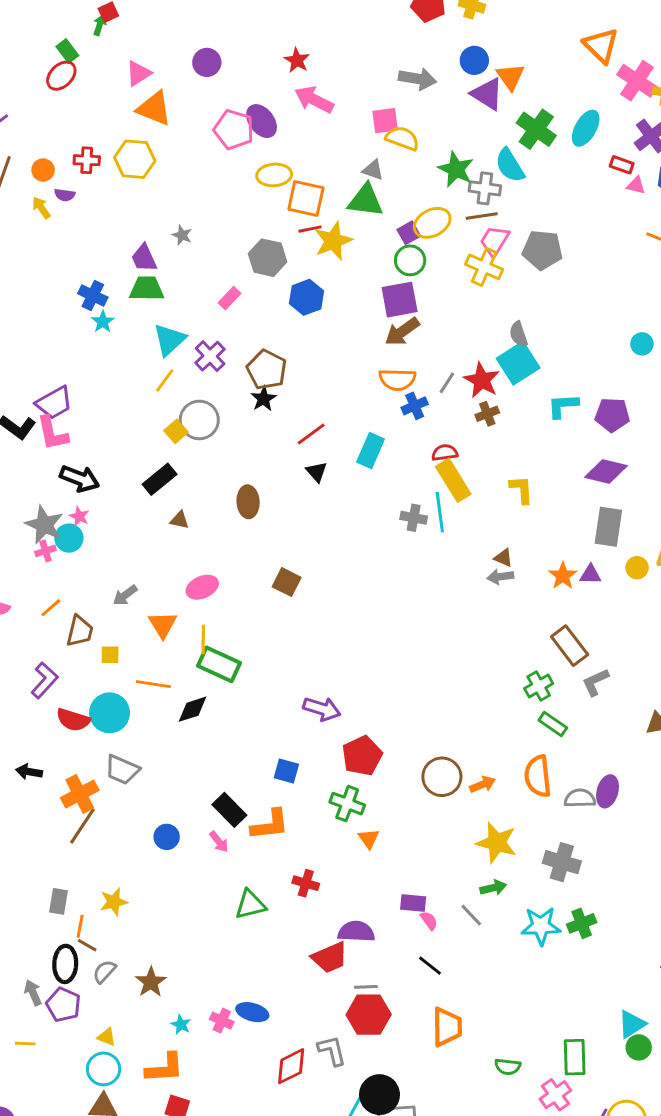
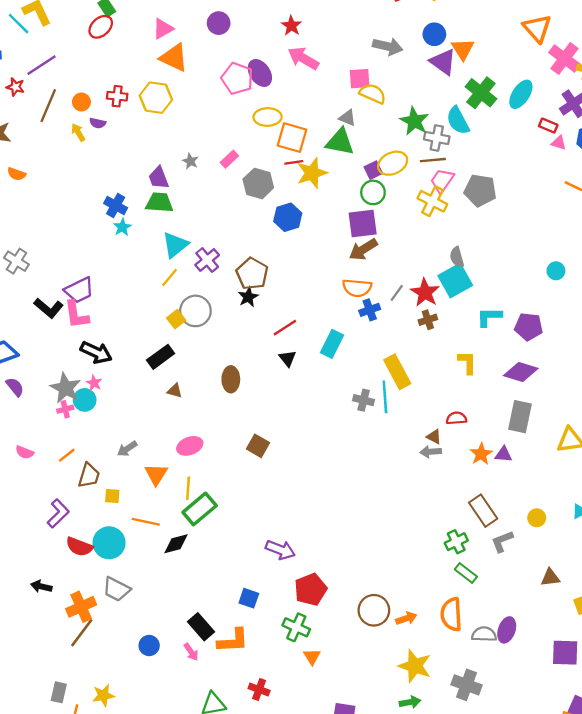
pink rectangle: (229, 298) -> (229, 159), moved
red semicircle: (445, 453) -> (456, 418), moved
yellow L-shape: (521, 490) -> (467, 362), moved
yellow circle: (637, 568) -> (537, 518), moved
green rectangle: (219, 664) -> (200, 509), turned -68

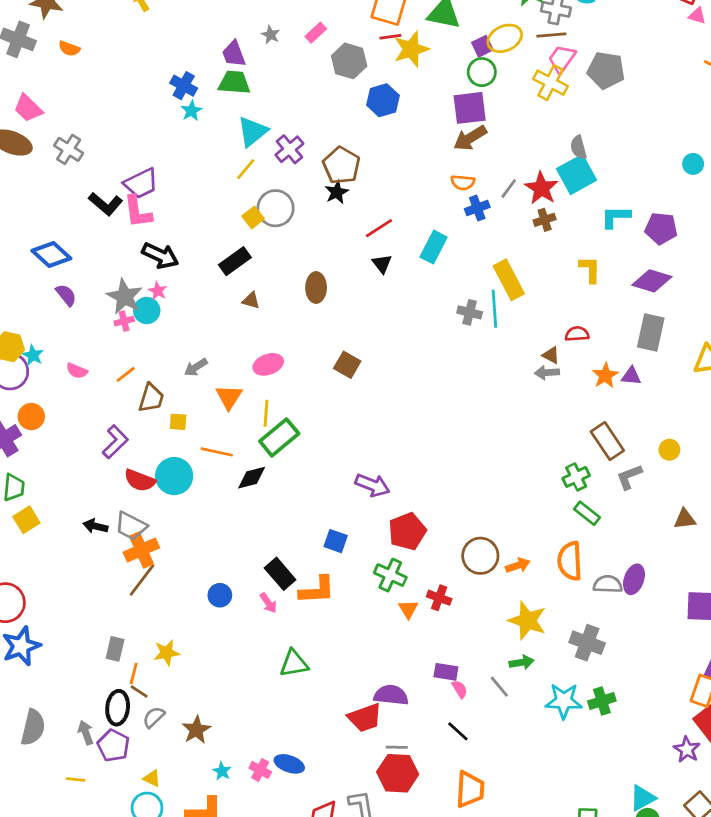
orange semicircle: (357, 288) -> (463, 182), size x0.7
gray trapezoid: (116, 589) -> (131, 526), moved
red cross: (259, 690) -> (439, 598), moved

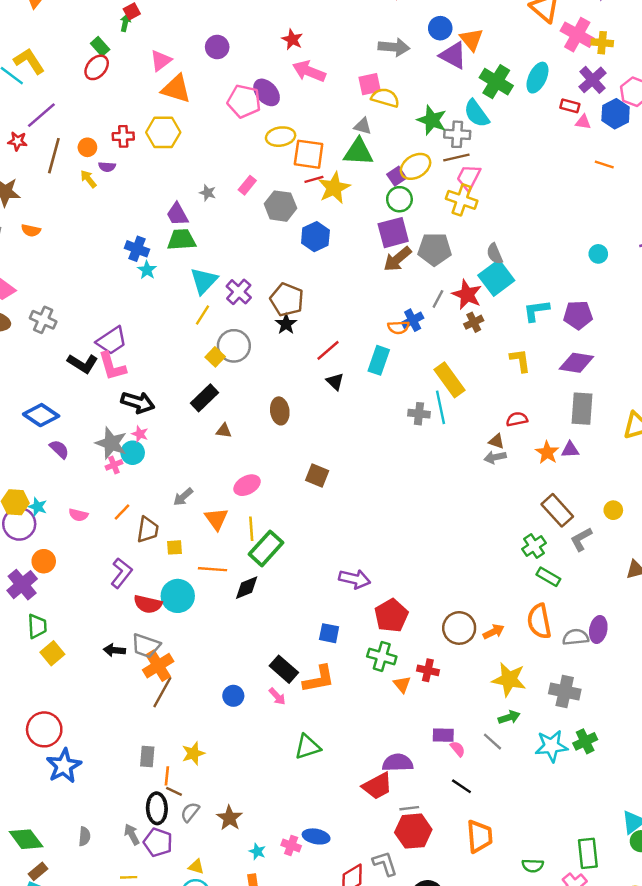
gray pentagon: (606, 70) -> (435, 249), moved
orange semicircle: (463, 182) -> (398, 327), moved
gray semicircle: (33, 727) -> (84, 836), size x0.6

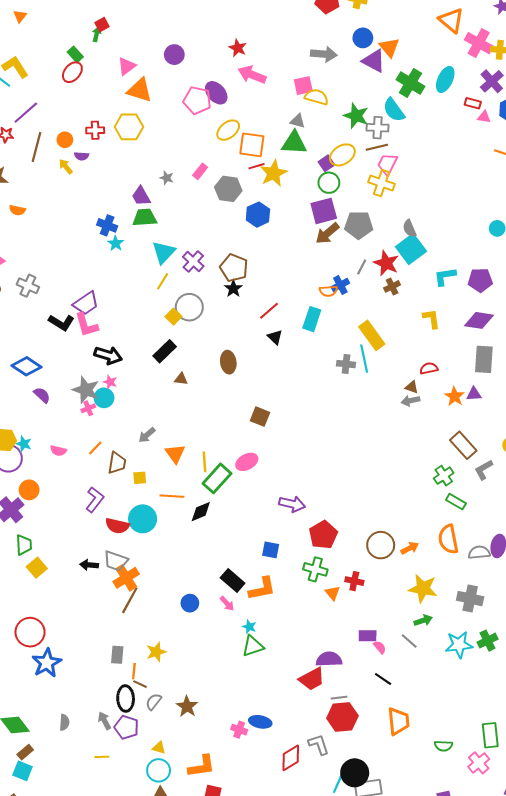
yellow ellipse: (281, 137) -> (228, 130), turned -30
pink ellipse: (247, 485) -> (247, 462), moved
cyan star: (257, 851) -> (249, 627), moved

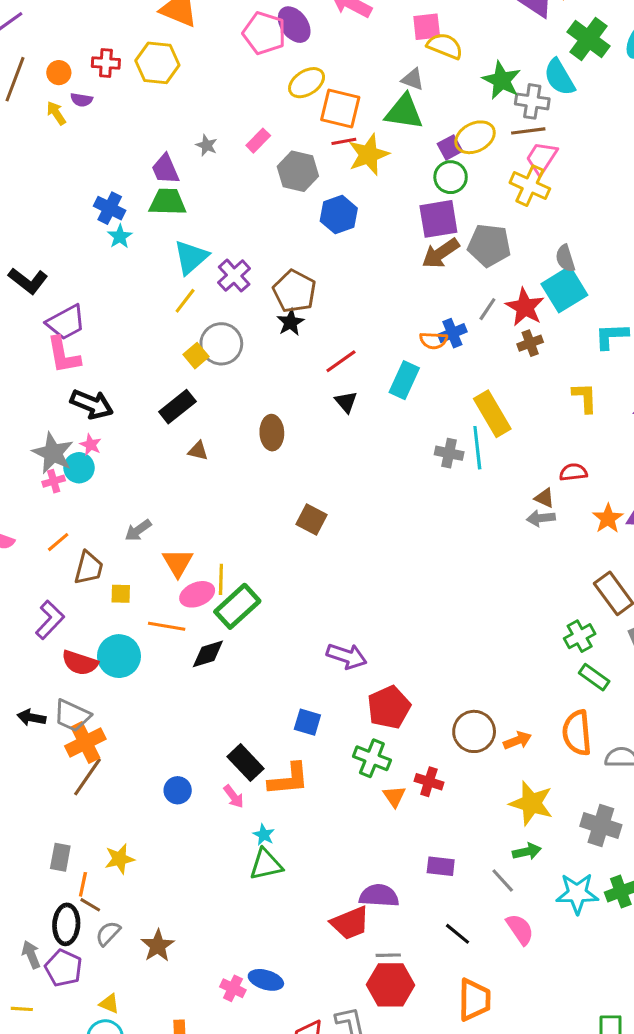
black L-shape: (61, 323) -> (28, 281), moved
pink ellipse: (247, 462) -> (197, 594), moved
pink semicircle: (380, 647) -> (520, 929), moved, size x1.5

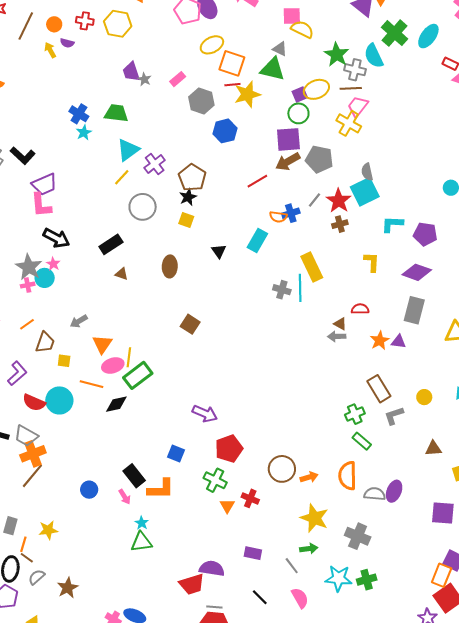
purple trapezoid: (165, 169) -> (131, 72), moved
yellow square: (196, 356) -> (186, 220), moved, turned -35
red line: (341, 361) -> (257, 181), moved

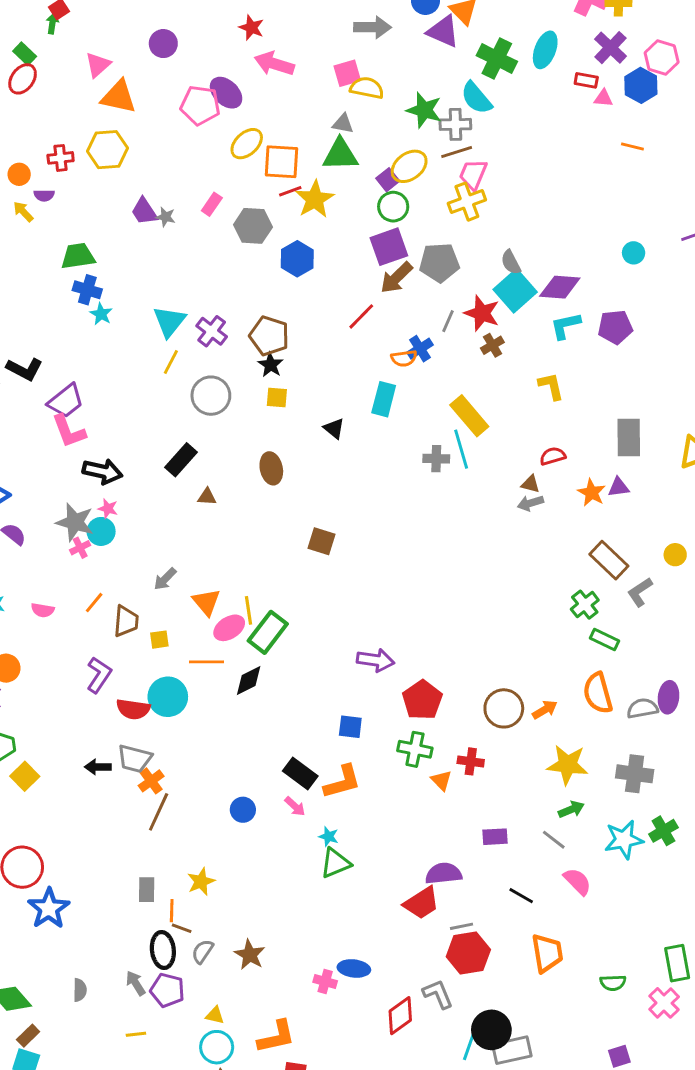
green trapezoid: (116, 113) -> (78, 256), moved
yellow cross: (349, 123) -> (467, 202), turned -35
purple diamond: (417, 272) -> (560, 287), moved
orange cross: (33, 454) -> (151, 781), size x0.7

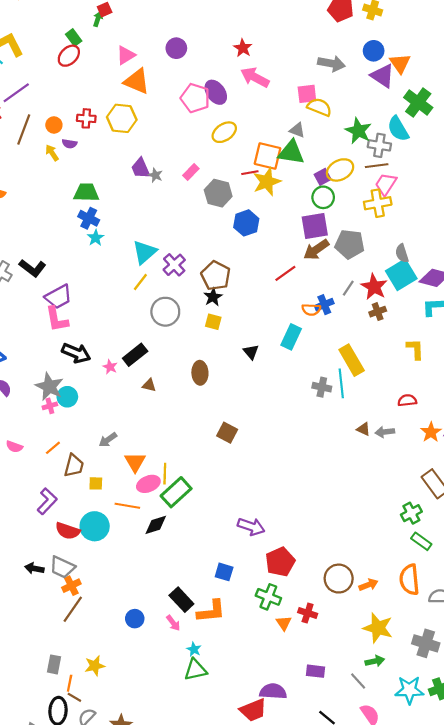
orange square: (281, 162) -> (268, 156), moved
brown triangle: (530, 484) -> (363, 429), moved
pink star: (108, 509) -> (110, 367), moved

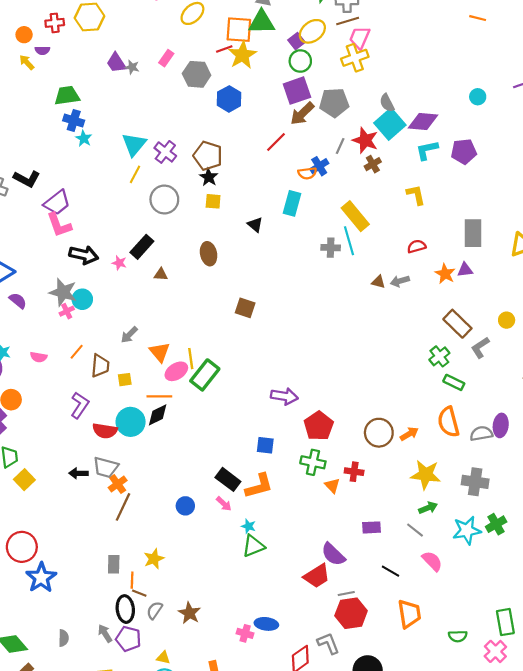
black diamond: (156, 525) -> (158, 415), moved
purple semicircle: (273, 691) -> (333, 554), turned -130

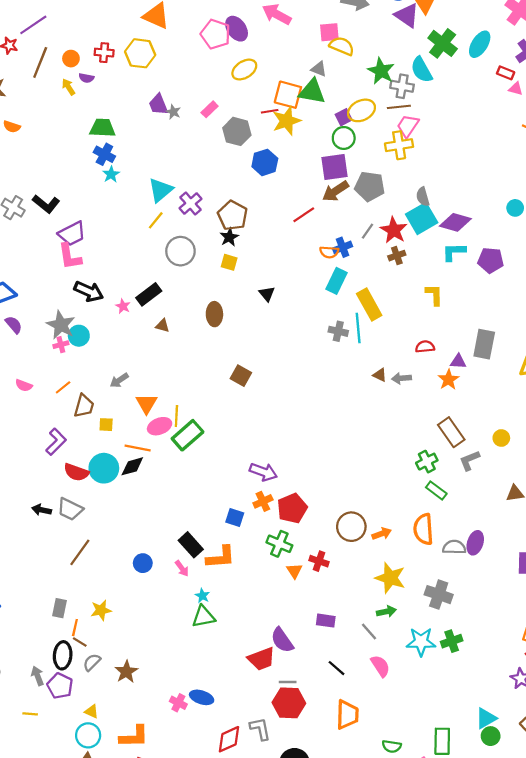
cyan rectangle: (292, 203) -> (336, 281), moved
purple triangle: (465, 270) -> (458, 361), moved
orange cross: (118, 484) -> (263, 501), moved

